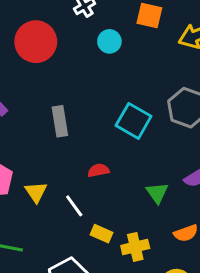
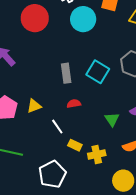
cyan circle: (109, 41) -> (83, 19), size x1.6
gray rectangle: (60, 121) -> (66, 73), moved
yellow triangle: (36, 192) -> (34, 106), moved, turned 42

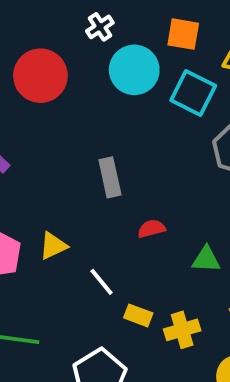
cyan square: (98, 72) -> (193, 93), moved
red semicircle: (74, 104) -> (152, 229), moved
green triangle: (112, 119) -> (206, 259), turned -49

